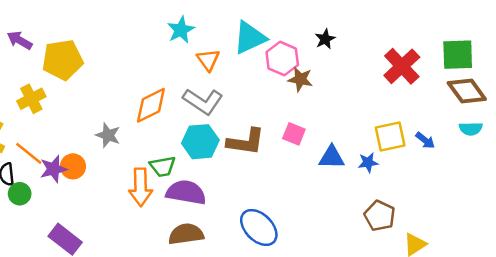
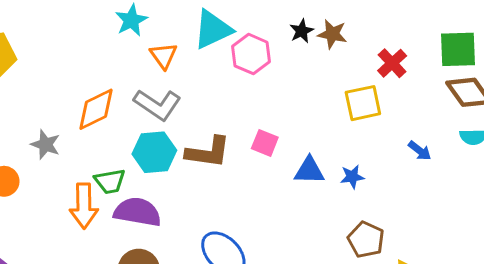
red cross: (402, 66) -> (392, 63), size x0.7
brown star: (300, 79) -> (332, 34), moved
yellow square: (390, 136) -> (363, 103), moved

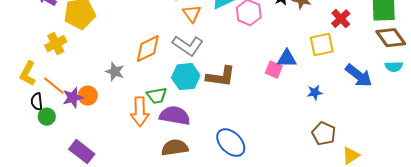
pink square: (265, 143) -> (274, 70), moved
blue arrow: (420, 151) -> (359, 76), size x1.8
blue triangle: (309, 171) -> (287, 59), moved

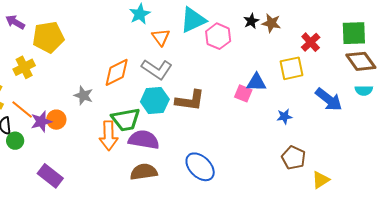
green trapezoid: (157, 96) -> (126, 120), size x1.4

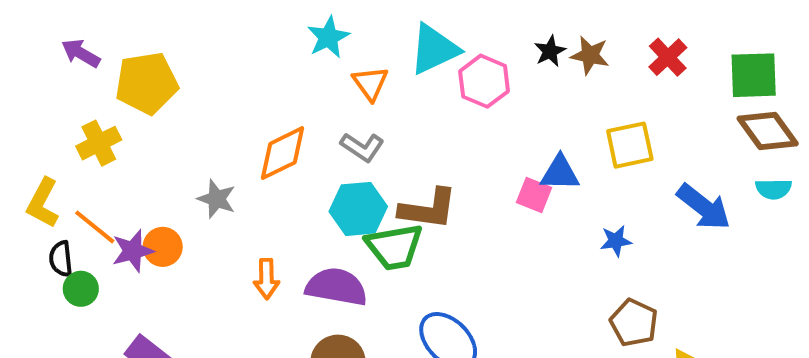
red cross: (311, 42) -> (668, 57), moved
gray L-shape: (157, 69) -> (362, 147), size x0.7
green trapezoid: (126, 120) -> (394, 247), moved
orange arrow: (109, 136) -> (266, 279), size x0.7

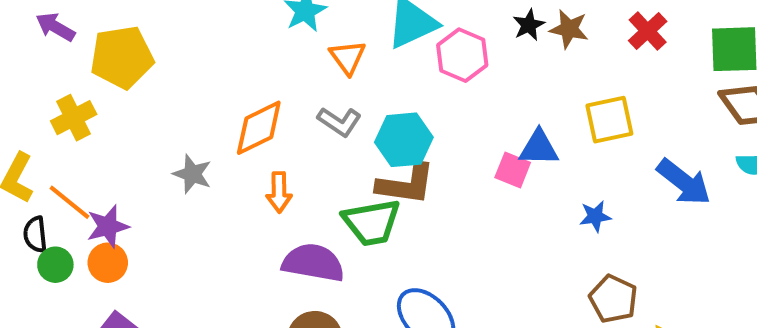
cyan hexagon: (358, 209) -> (404, 140), moved
orange circle: (163, 247) -> (108, 263), moved
orange arrow: (266, 279) -> (279, 192), moved

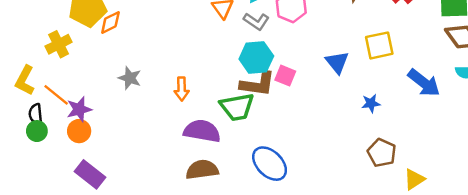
gray L-shape: (339, 122) -> (256, 21), moved
orange diamond: (259, 128) -> (110, 23), moved, size x0.7
blue triangle: (539, 148) -> (337, 62), turned 50
pink square: (513, 170) -> (285, 76), moved
green circle: (55, 265) -> (37, 131), moved

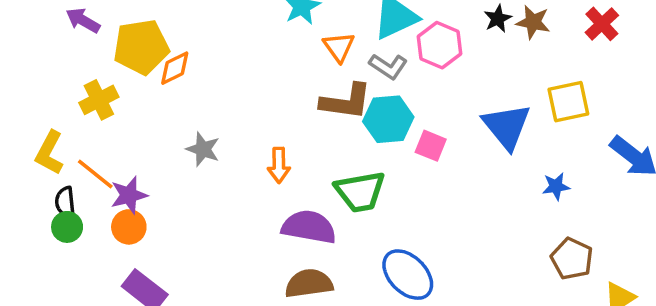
blue triangle: (337, 62) -> (507, 126), size x1.4
brown L-shape: (258, 84) -> (346, 102), moved

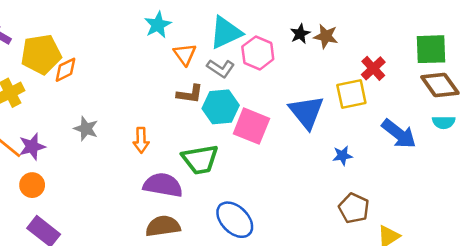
red cross: (602, 24) -> (373, 68), moved
brown L-shape: (346, 102) -> (190, 94), size x0.7
pink square: (431, 146) -> (251, 126), size x1.6
purple star: (129, 195) -> (32, 147), moved

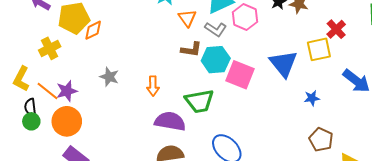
orange circle: (32, 185) -> (67, 121), size x1.5

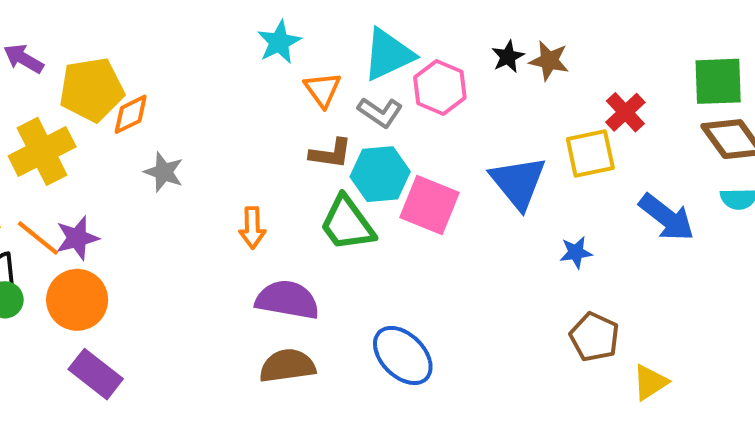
yellow cross: (50, 48) -> (42, 151), size x1.4
gray star: (109, 77) -> (164, 172), moved
green trapezoid: (199, 101) -> (347, 224), moved, turned 64

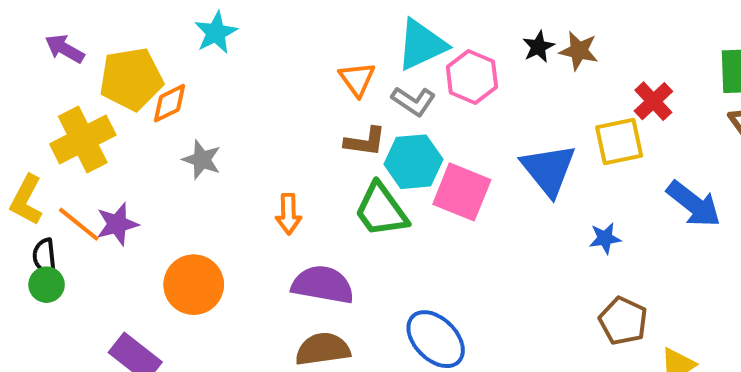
cyan star: (279, 42) -> (216, 33), moved
orange circle: (77, 300) -> (194, 285), moved

